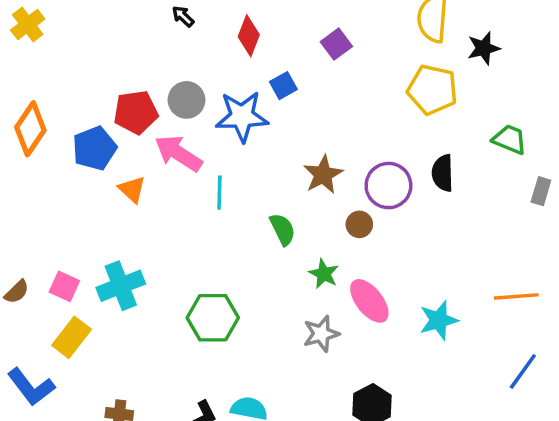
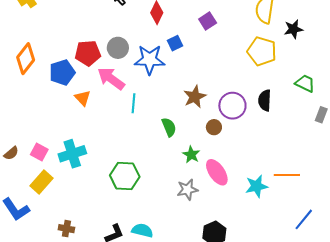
orange line: (516, 296) -> (287, 175), moved

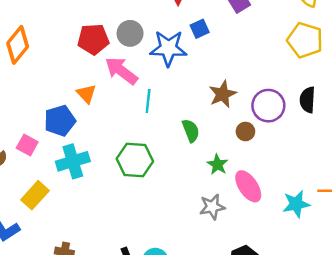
blue pentagon: (62, 72) -> (60, 121), moved
pink square: (39, 152) -> (27, 145), moved
green hexagon: (125, 176) -> (135, 160), moved

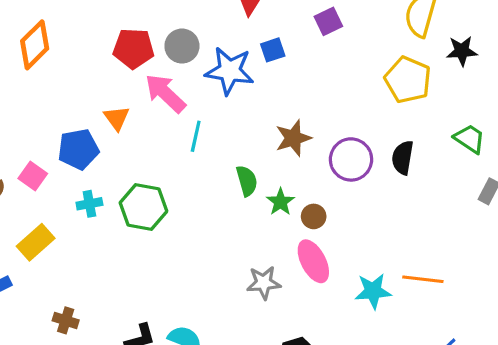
brown circle: (245, 131) -> (314, 216), moved
green hexagon: (135, 160) -> (143, 207), moved
cyan cross: (73, 161) -> (89, 204), size x0.6
green star: (217, 164) -> (281, 202), moved

